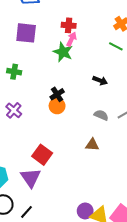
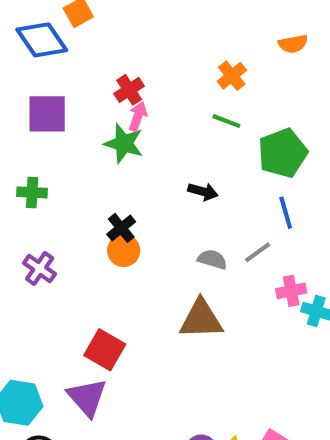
red cross: (69, 25) -> (129, 90), turned -32
brown triangle: (92, 145) -> (201, 319), size x1.6

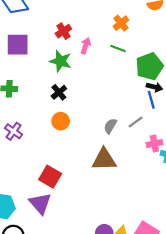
pink arrow: (138, 116) -> (86, 46), moved
black arrow: (203, 192) -> (155, 87), moved
black cross: (121, 228) -> (59, 92), moved
gray semicircle: (212, 259) -> (110, 126), turned -77

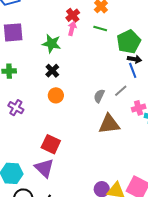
red cross: (63, 31) -> (73, 15), moved
brown triangle: (104, 160) -> (109, 124), moved

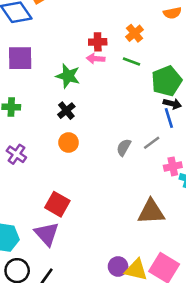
red cross: (73, 15) -> (98, 42), turned 32
pink arrow: (72, 28) -> (96, 59), turned -104
brown triangle: (109, 124) -> (151, 212), moved

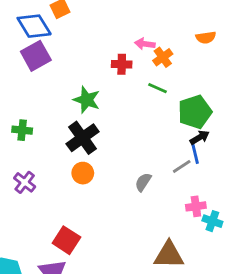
purple square: (20, 58) -> (36, 56), moved, turned -32
pink arrow: (96, 59) -> (145, 44), moved
black arrow: (172, 104) -> (200, 137), turned -48
black cross: (66, 111) -> (83, 138), size x1.6
gray line: (152, 143) -> (182, 166), moved

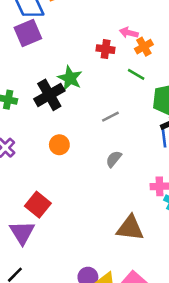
black cross: (83, 138) -> (49, 95), moved
gray line: (182, 166) -> (110, 117), moved

